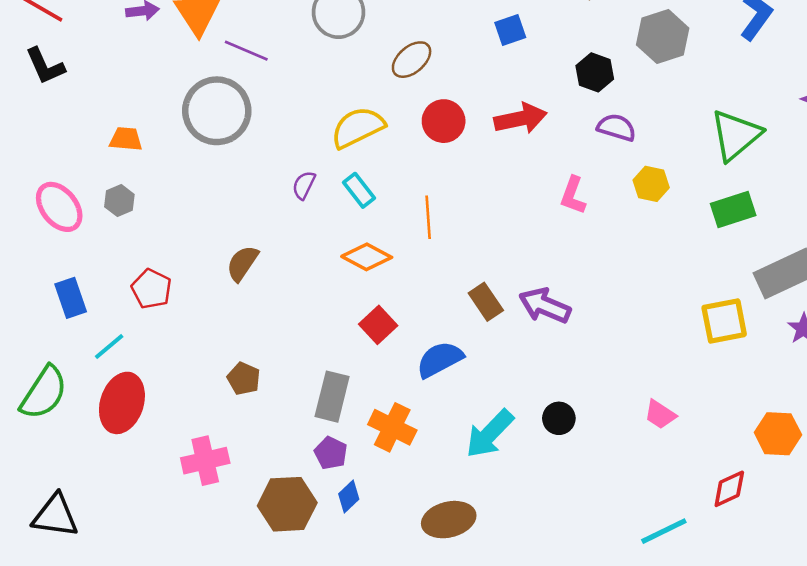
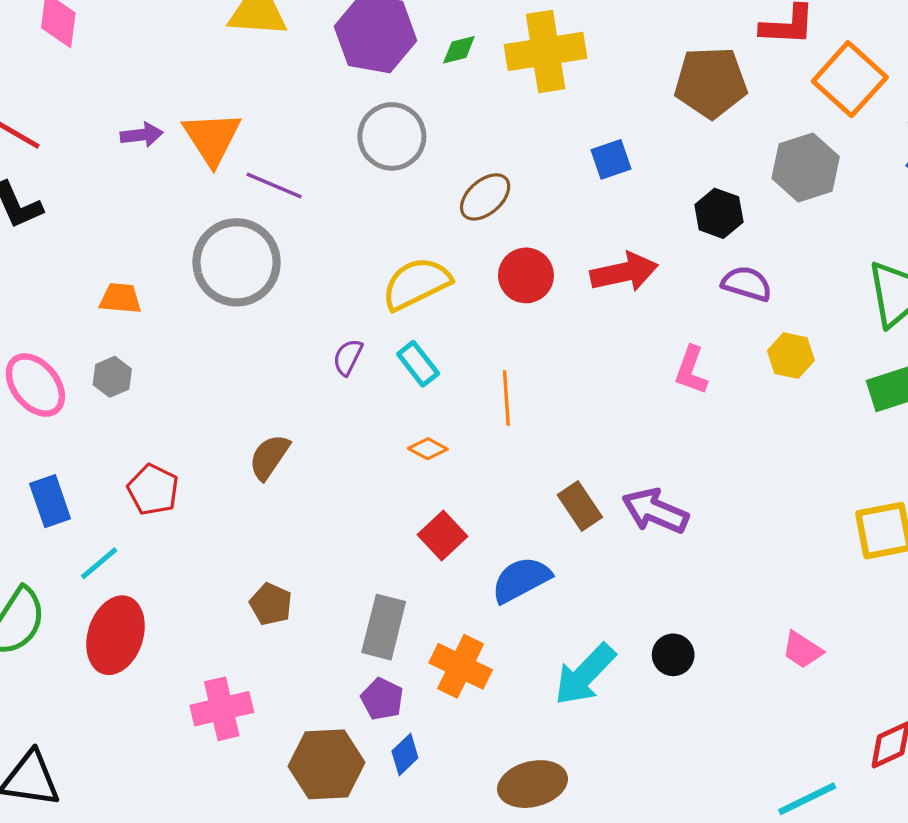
orange diamond: (367, 257) -> (428, 449), size x0.6

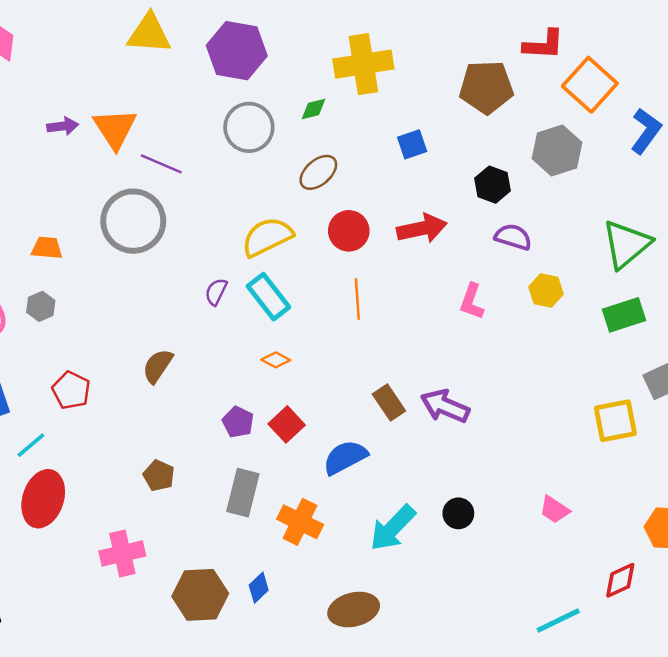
green diamond: (459, 50) -> (313, 109), moved
cyan rectangle: (418, 364) -> (268, 297), size x1.4
orange line: (506, 398) -> (357, 299), moved
purple pentagon: (382, 699) -> (238, 422), moved

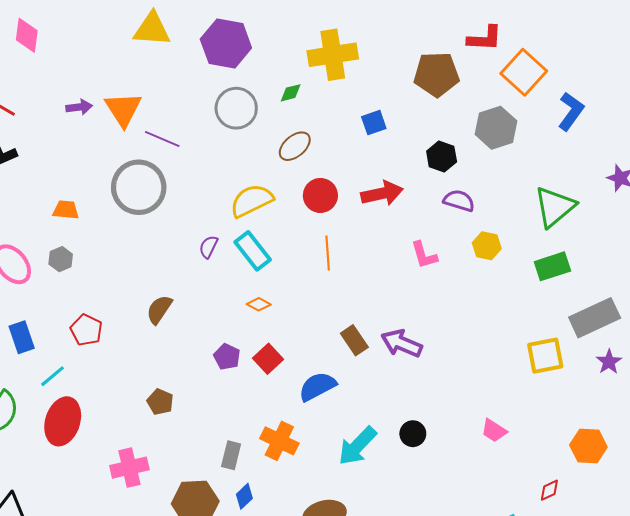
pink L-shape: (472, 301) -> (424, 255), turned -36
gray rectangle: (243, 493) -> (231, 455), moved, size x0.7
red diamond: (620, 580) -> (549, 490), size x0.7

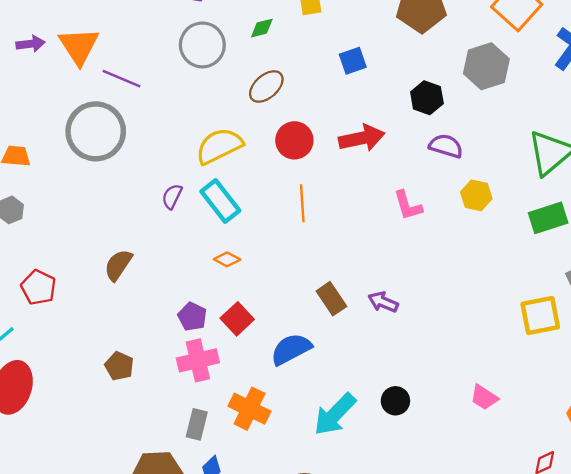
purple arrow: (402, 343) -> (383, 302), size x0.7
pink cross: (129, 468) -> (198, 360), moved

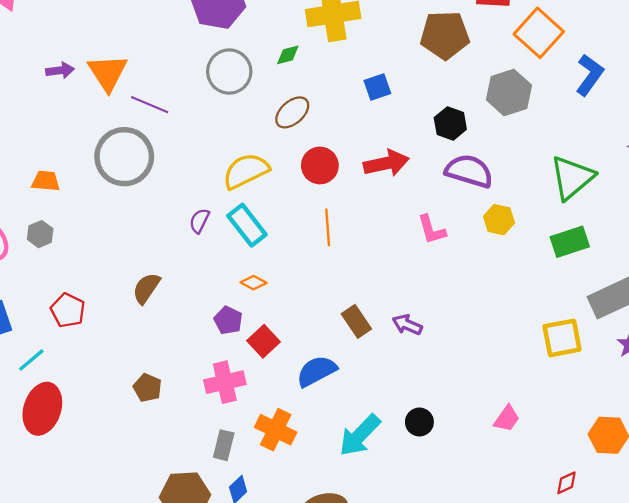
purple semicircle: (446, 146) -> (469, 171), size x1.4
purple pentagon: (192, 317) -> (228, 320), moved
pink trapezoid: (484, 397) -> (507, 419), turned -88

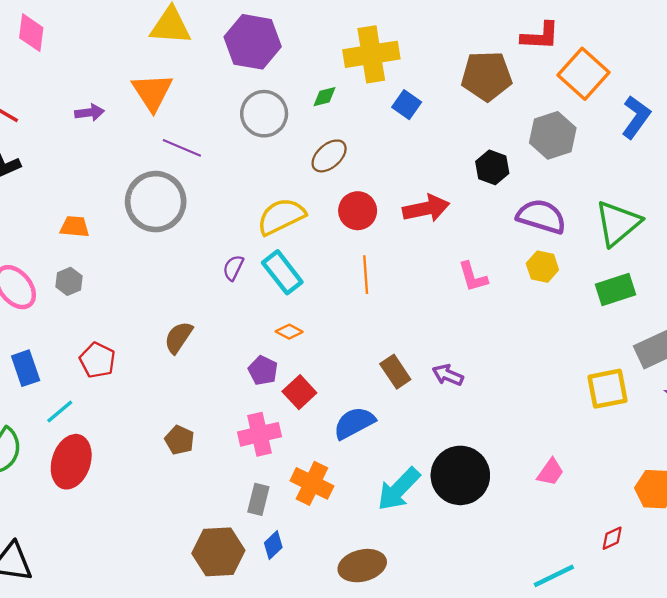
orange triangle: (108, 73) -> (152, 92), moved
blue square: (377, 87) -> (407, 105), moved, turned -36
purple semicircle: (469, 171) -> (541, 216), moved
black circle: (419, 422) -> (460, 475), size x2.0

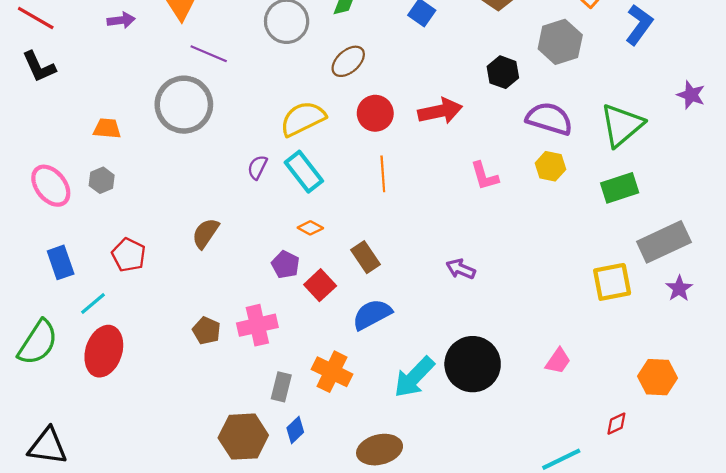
brown rectangle: (395, 372) -> (366, 257), moved
pink cross: (259, 434) -> (257, 325), moved

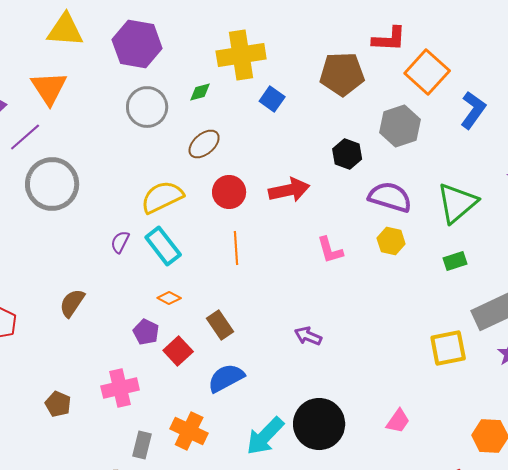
purple line: (209, 54) -> (25, 137), moved, turned -64
green rectangle: (620, 188) -> (455, 261), size x0.7
brown pentagon: (207, 331) -> (58, 404), moved

